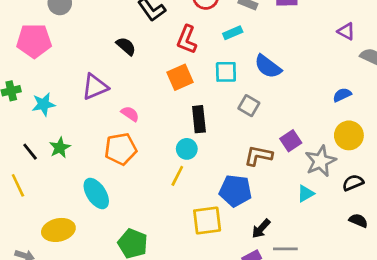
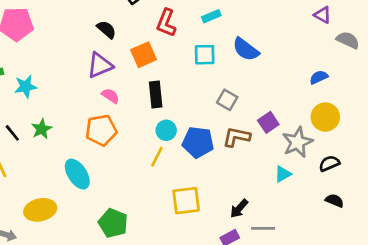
orange square: (180, 77) -> (144, 55), moved
purple triangle: (95, 87) -> (100, 65), moved
gray square: (249, 106) -> (227, 100), moved
black rectangle: (199, 119) -> (156, 94), moved
blue pentagon: (235, 191) -> (198, 142), moved

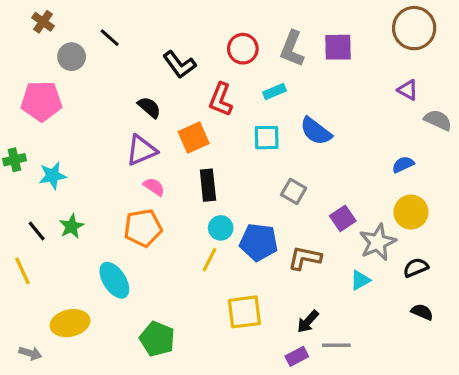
brown L-shape: (236, 137) -> (305, 258), moved

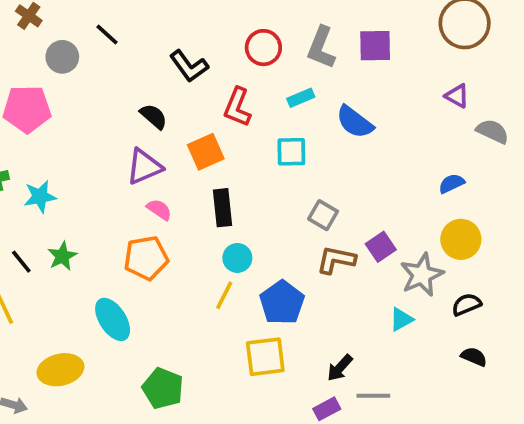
blue semicircle: (316, 131) -> (355, 122), moved
blue pentagon: (259, 242) -> (282, 303), moved, turned 30
brown L-shape: (305, 258) -> (336, 260), moved

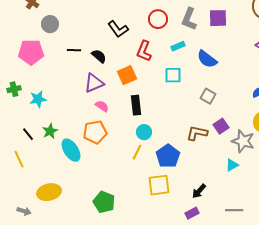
black line: (107, 34) -> (74, 50), moved, turned -40
gray square: (323, 215) -> (208, 96), moved
gray star: (422, 275) -> (243, 141), turned -30
cyan ellipse: (113, 319) -> (71, 150), moved
gray line: (373, 396) -> (234, 210), moved

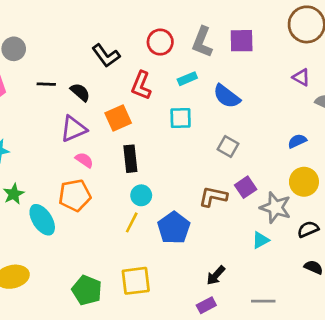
yellow square: (159, 185) -> (136, 281), moved

